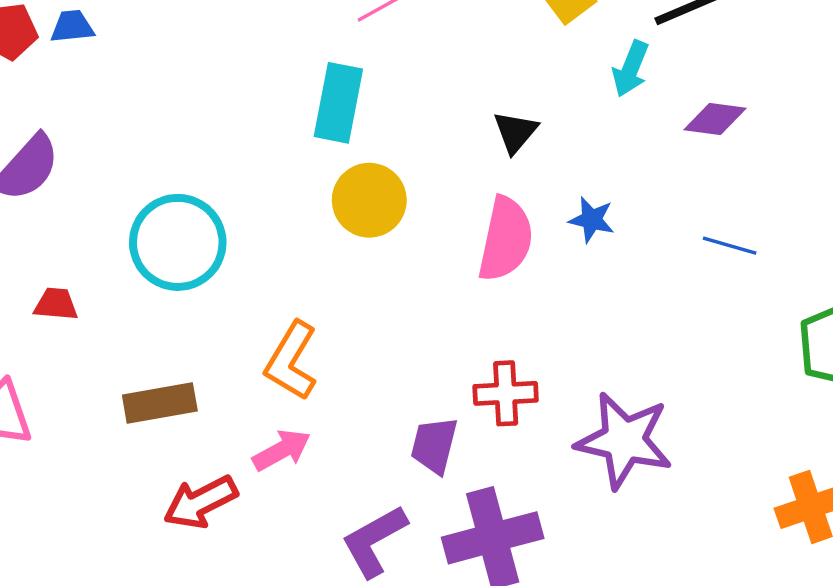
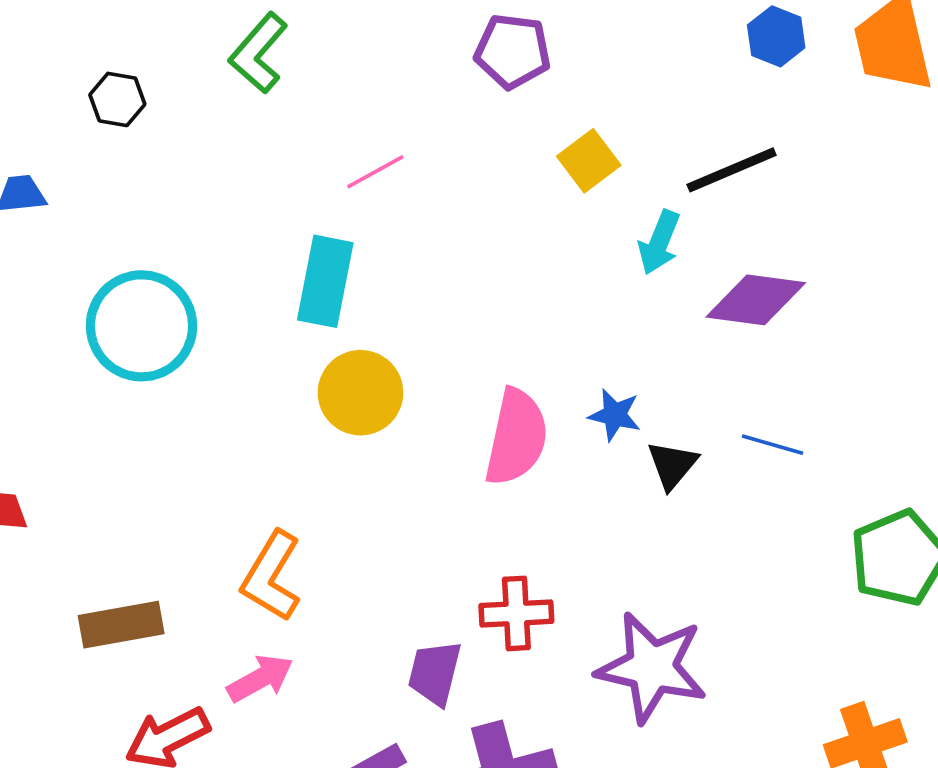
purple diamond: (715, 119) -> (756, 300), size x1.4
black triangle: (515, 132) -> (672, 465), moved
cyan circle: (178, 242) -> (142, 326), moved

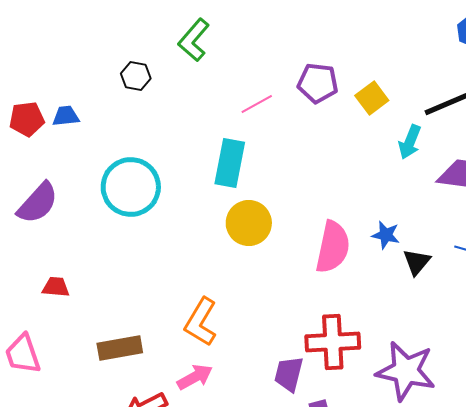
purple pentagon: (513, 51) -> (318, 83), moved
black hexagon: (117, 99) -> (136, 76), moved
red cross: (516, 613) -> (333, 342), size x1.4

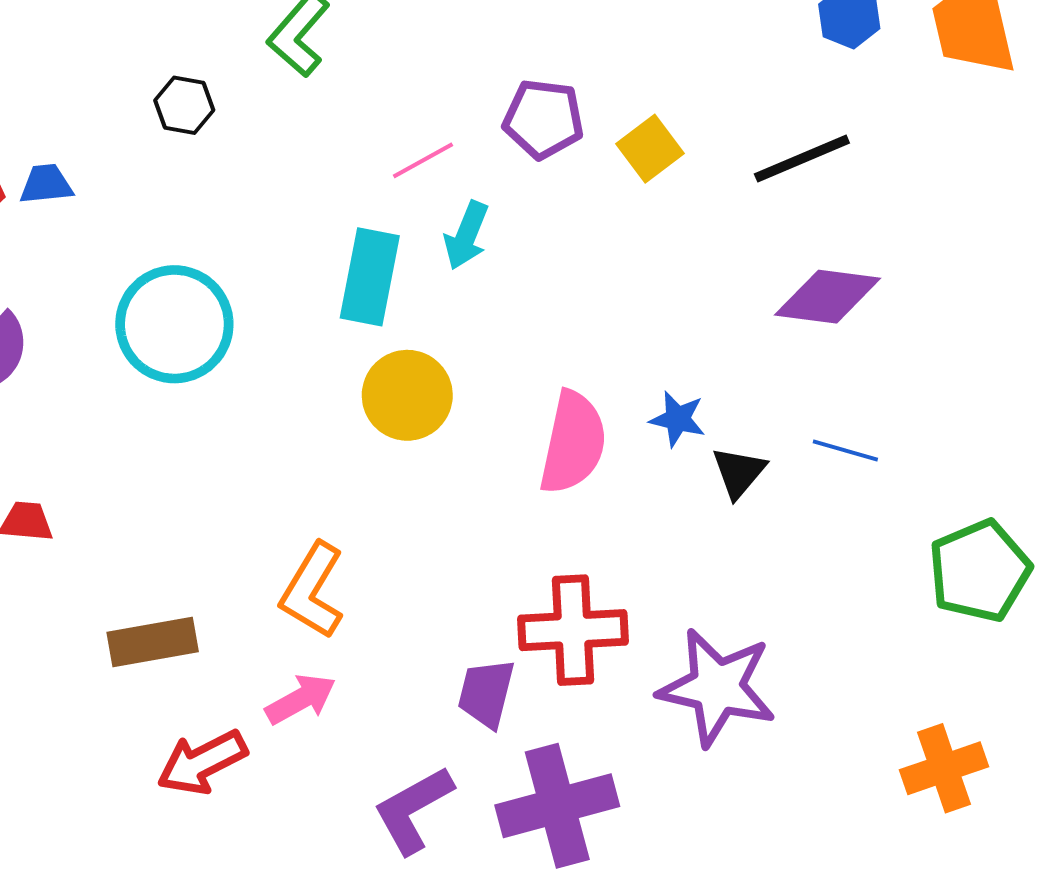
cyan arrow: (410, 142) -> (466, 235), moved

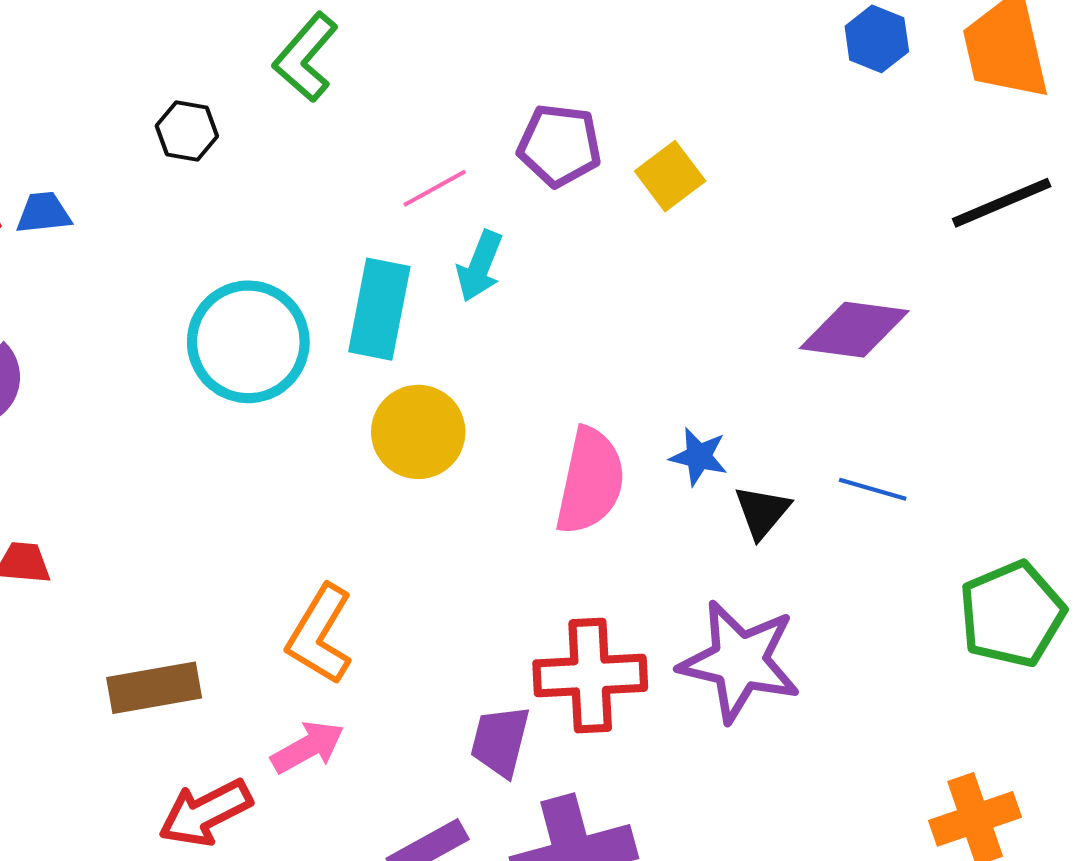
black line: (802, 158) -> (1002, 203), moved
cyan circle: (174, 324) -> (248, 342), moved
purple star: (717, 687) -> (740, 661), moved

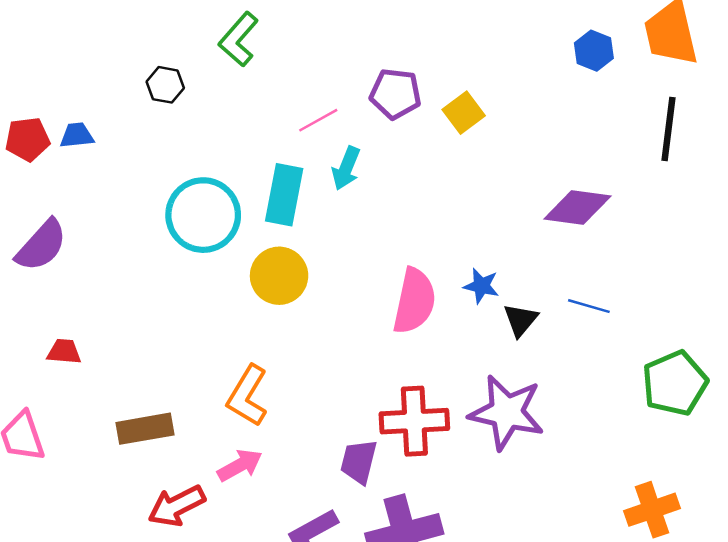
blue hexagon: (877, 39) -> (594, 51), moved
black line: (1002, 203) -> (668, 129), turned -60
yellow circle: (418, 432) -> (279, 276), moved

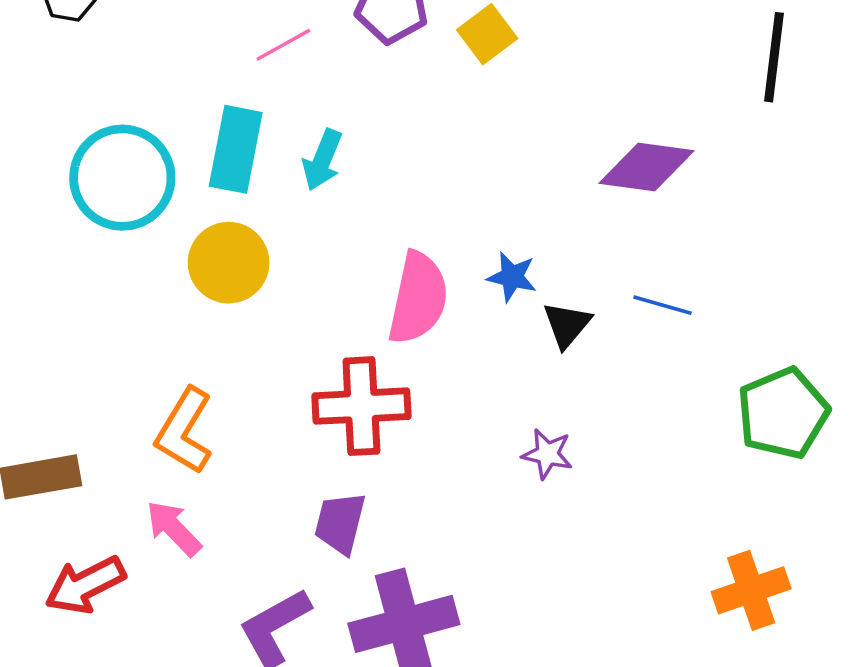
cyan arrow: (346, 168) -> (322, 160), moved
purple star: (507, 412) -> (547, 454), size x0.5
red cross: (414, 421) -> (361, 406), moved
pink arrow: (240, 465) -> (174, 528), turned -105

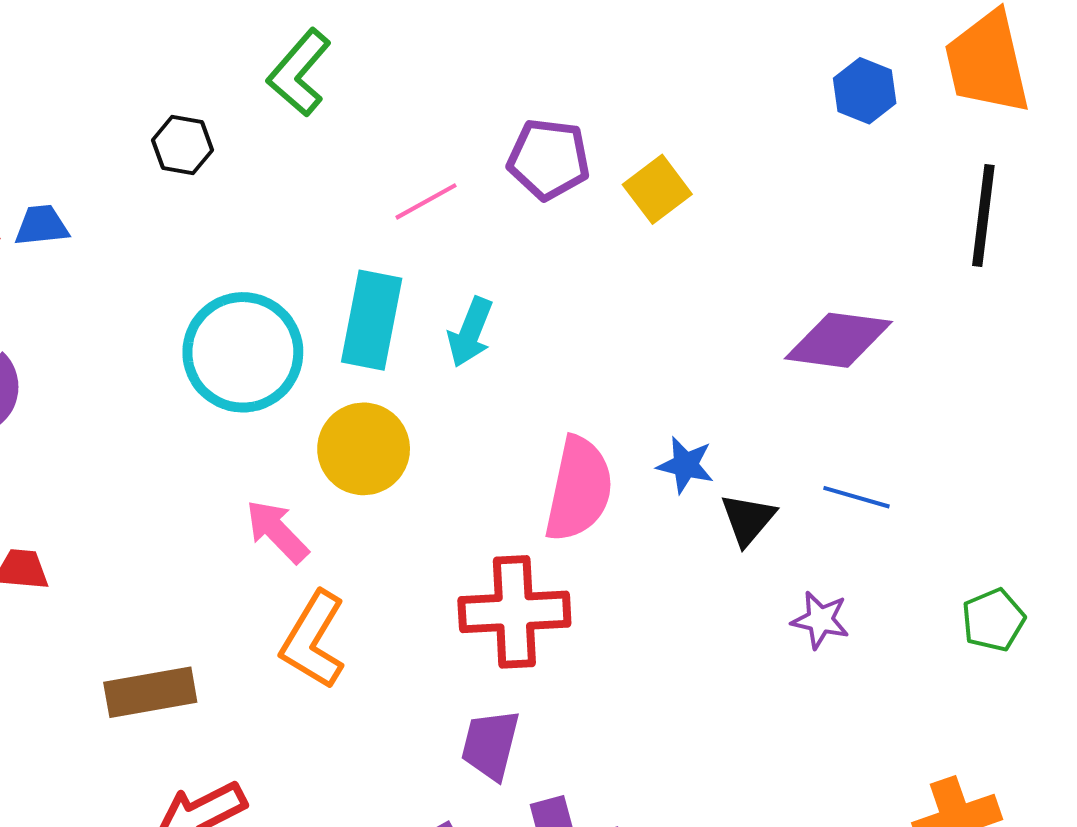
green pentagon: (783, 413) -> (993, 620), size x0.6
purple star: (547, 454) -> (820, 620), moved
pink arrow: (174, 528) -> (277, 531), moved

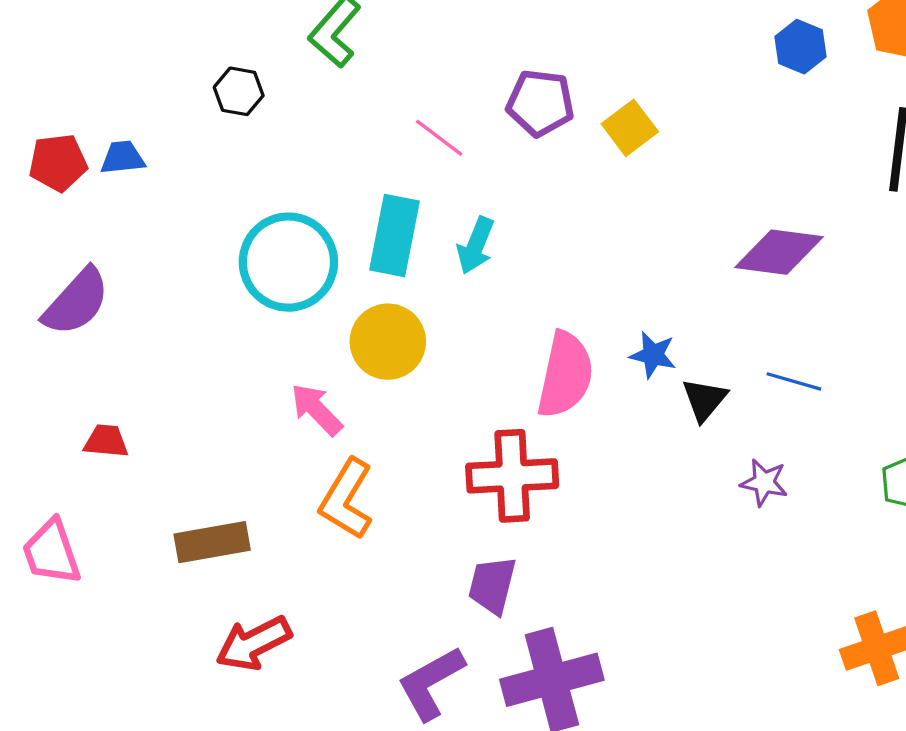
pink line: (426, 201) -> (439, 138), turned 66

